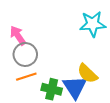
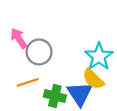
cyan star: (93, 24) -> (99, 56), moved, turned -30
gray circle: (25, 54) -> (39, 52), moved

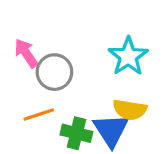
cyan star: (99, 56) -> (128, 56), moved
yellow semicircle: (93, 79) -> (130, 110), turned -35

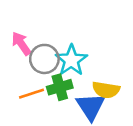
cyan star: (128, 56) -> (71, 60), moved
green cross: (76, 133) -> (60, 87), moved, turned -30

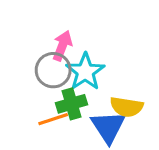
pink arrow: (21, 44) -> (62, 46), moved, turned 55
orange line: (32, 94) -> (53, 119), moved

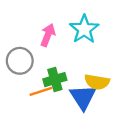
gray circle: (53, 70) -> (20, 61), moved
cyan star: (85, 72) -> (84, 29), moved

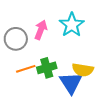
gray circle: (20, 61) -> (16, 39), moved
orange line: (41, 91) -> (26, 69), moved

